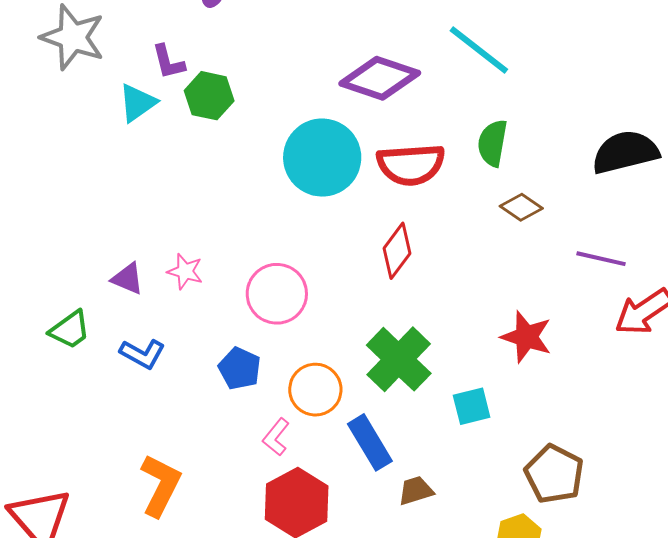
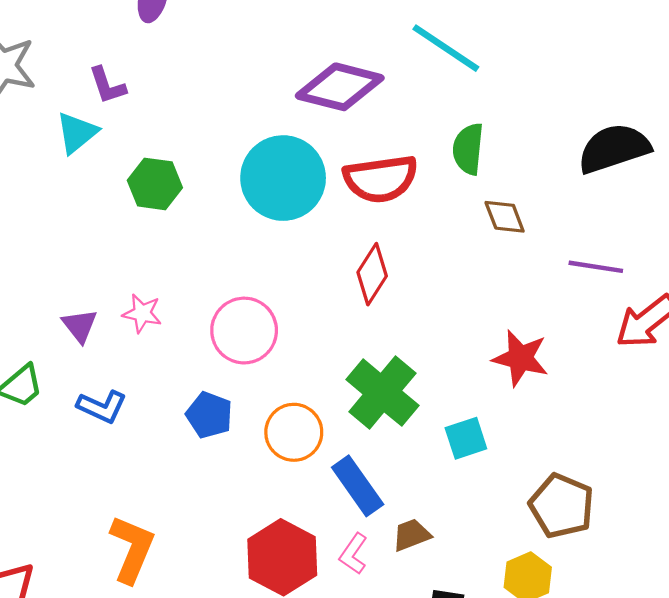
green hexagon: (209, 96) -> (155, 184), moved
brown diamond: (521, 207) -> (505, 217), turned 39
purple triangle: (127, 279) -> (80, 326), turned 33
pink L-shape: (276, 437) -> (353, 554), moved

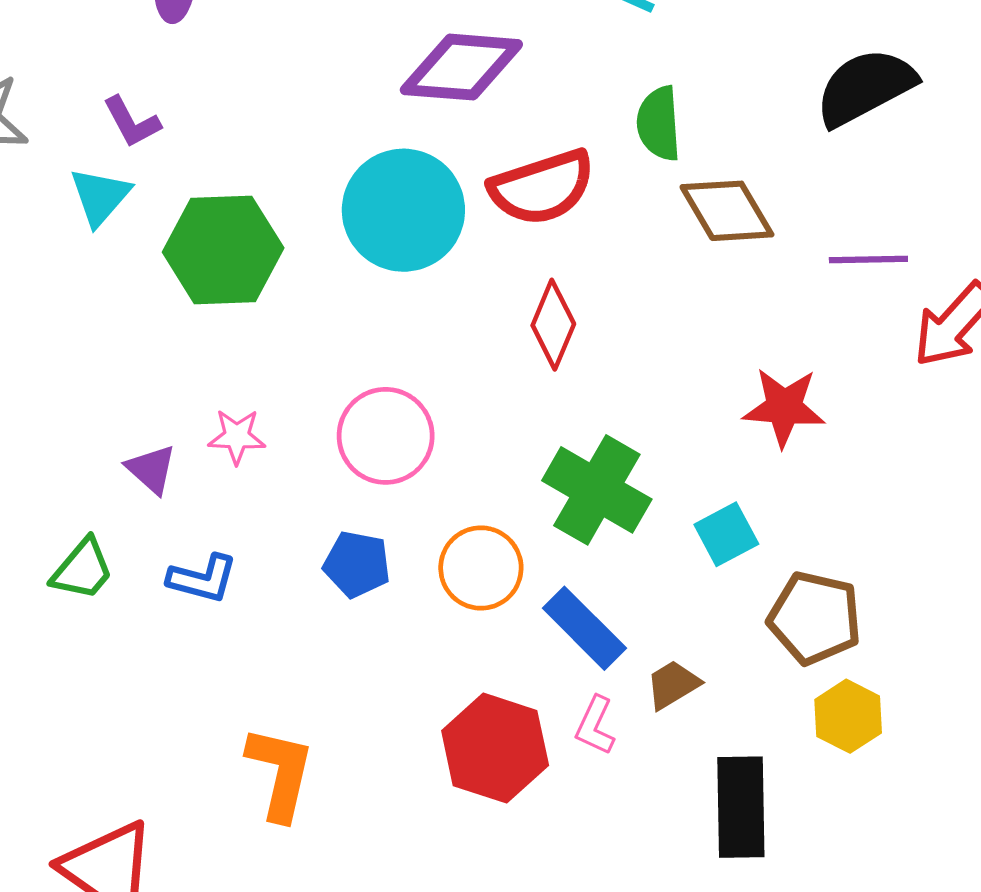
green hexagon: (155, 184) -> (223, 250), size x1.5
brown diamond: (505, 217) -> (727, 211), size x1.5
brown pentagon: (562, 506) -> (815, 618), moved

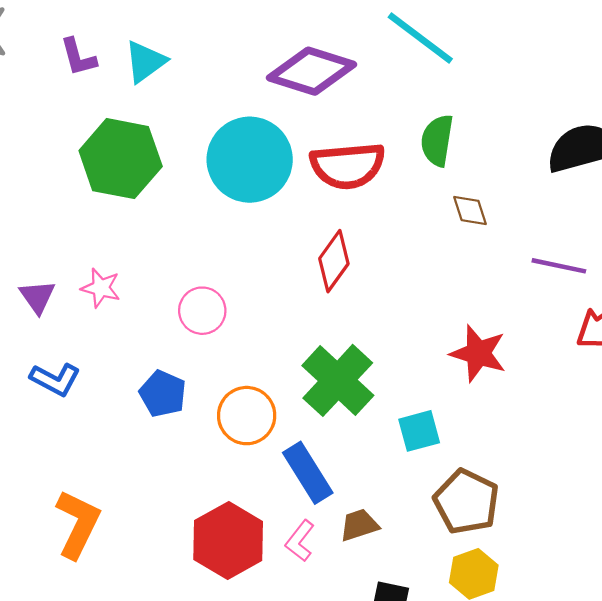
cyan triangle: (100, 196) -> (145, 62), moved
brown diamond: (727, 211) -> (470, 211), size x0.6
pink circle: (386, 436) -> (202, 311), size x0.7

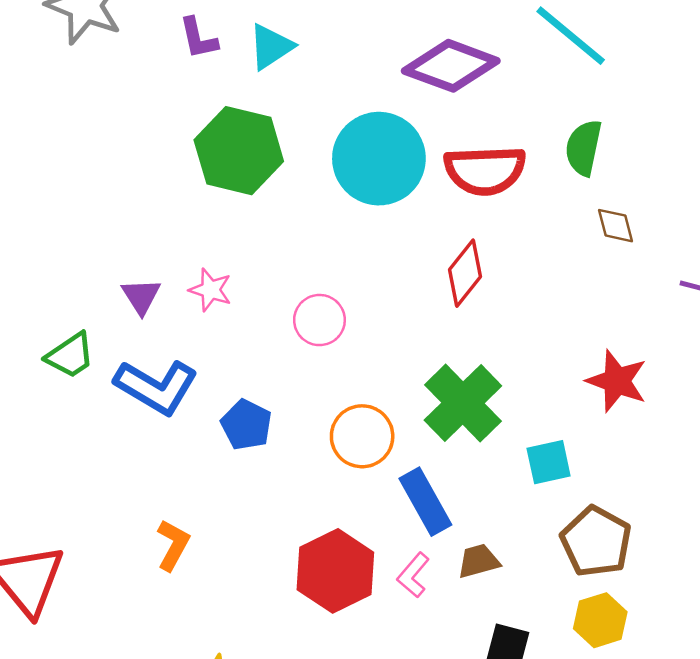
blue L-shape: (55, 379) -> (156, 387), size x1.5
blue pentagon: (163, 394) -> (246, 425), moved
orange L-shape: (78, 524) -> (173, 545), size x0.7

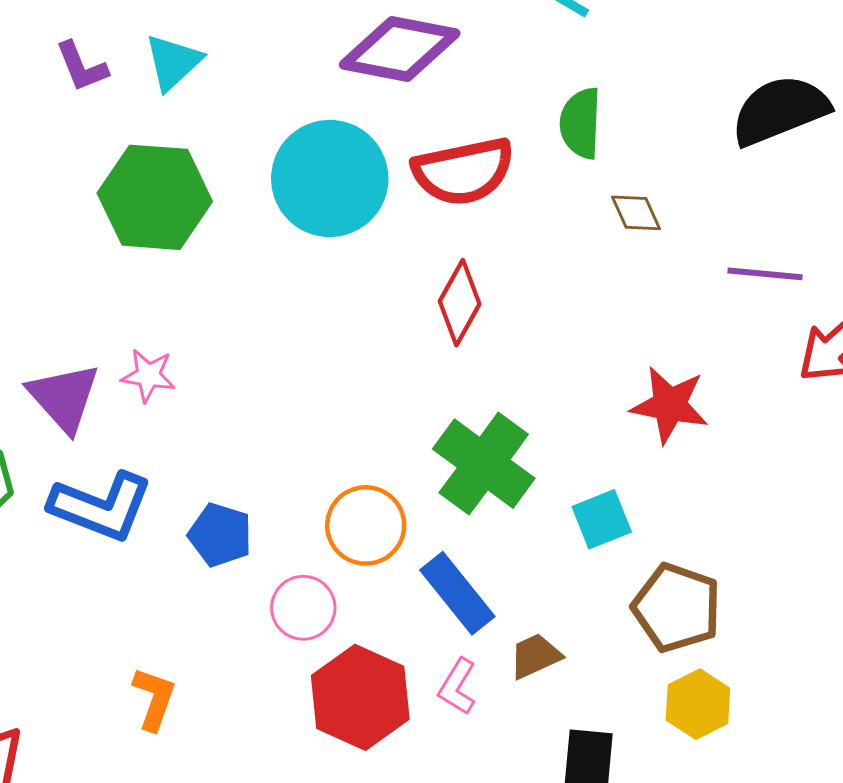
purple triangle: (141, 296) -> (64, 397), size x1.5
pink circle: (319, 320) -> (303, 608), moved

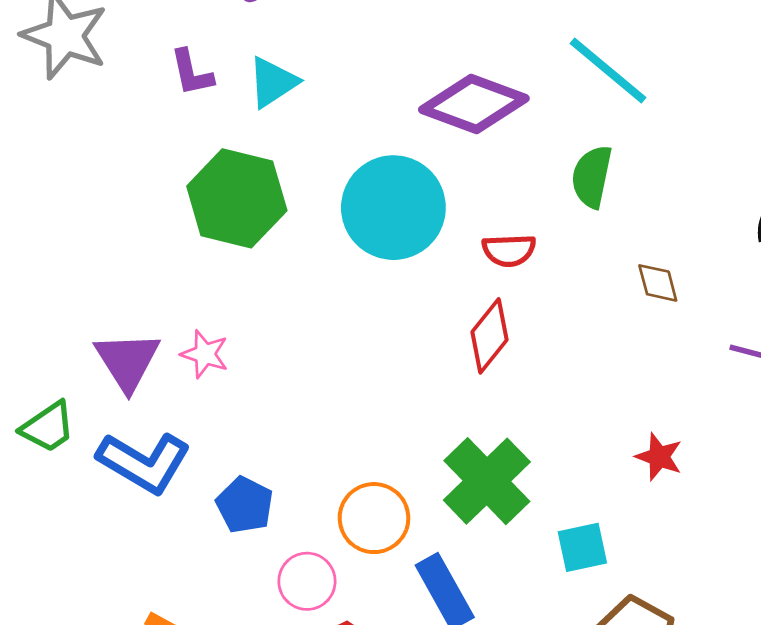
green semicircle: (581, 123) -> (592, 177), moved
red semicircle: (463, 171) -> (509, 250), moved, size x0.6
red star: (670, 405) -> (659, 457), size x0.7

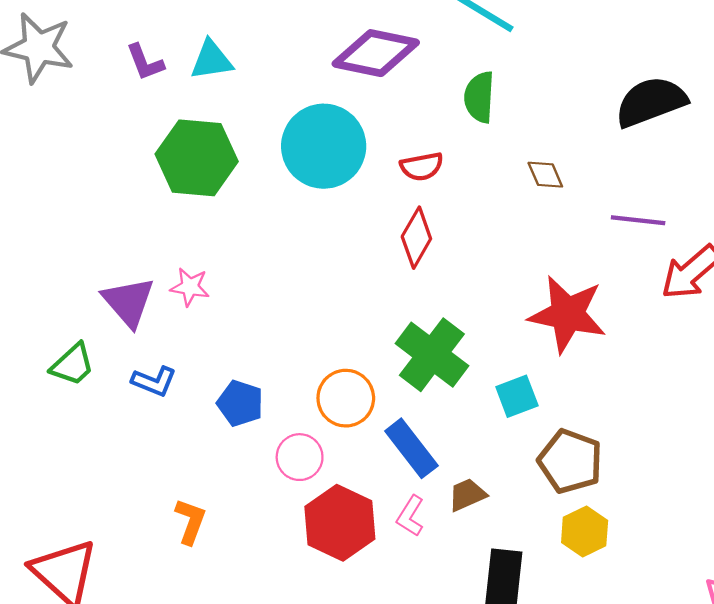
cyan triangle: (273, 82) -> (211, 60), turned 33
red star: (659, 457) -> (567, 314), size x2.0
blue L-shape: (144, 462) -> (154, 381), size x0.6

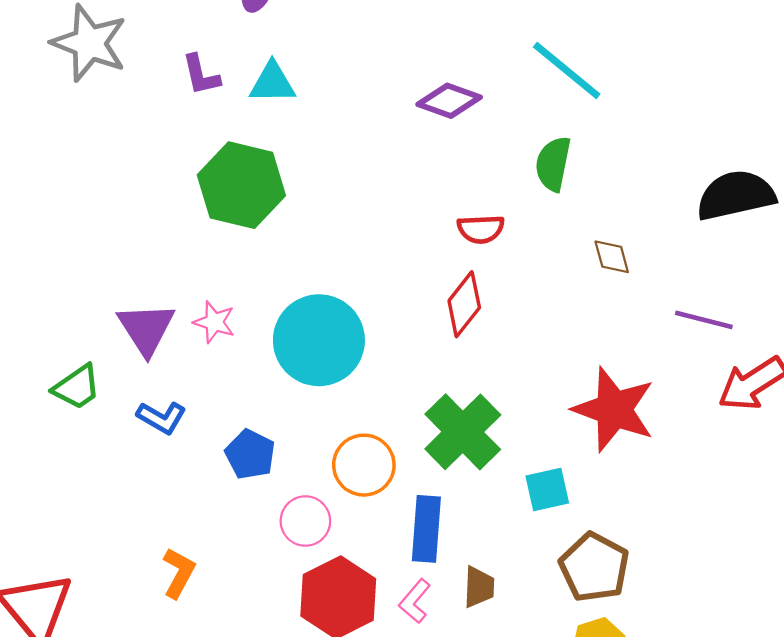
purple diamond: (376, 53) -> (449, 101), size x0.7
cyan circle: (324, 146) -> (319, 340), moved
blue rectangle: (411, 448) -> (426, 529), turned 34
brown trapezoid: (467, 495) -> (479, 587), turned 108

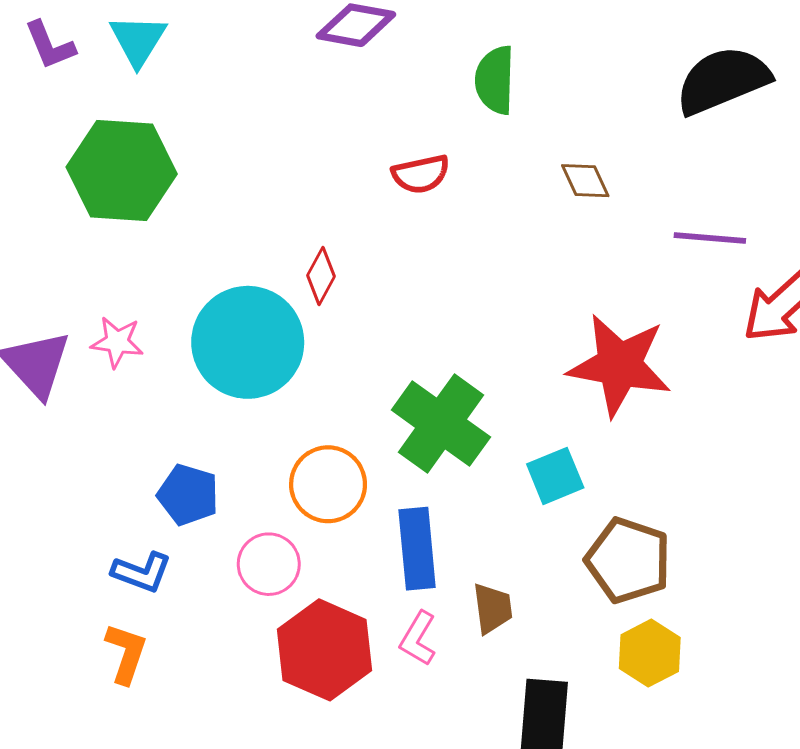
cyan triangle: (272, 83) -> (138, 40), turned -48
red diamond: (464, 304) -> (321, 276), moved, size x0.7
blue L-shape: (161, 418) -> (142, 572), moved

